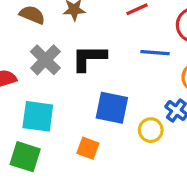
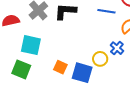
blue square: (112, 108) -> (82, 73), moved

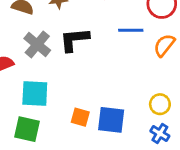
blue cross: (117, 48) -> (160, 134), moved
yellow circle: (100, 59) -> (160, 104), moved

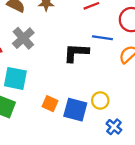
black L-shape: (74, 40) -> (76, 53), moved
yellow circle: (160, 104) -> (100, 100), moved

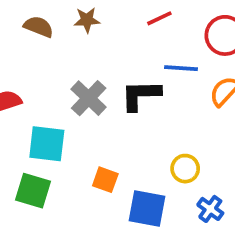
gray cross: (23, 38) -> (89, 98), moved
blue square: (75, 110) -> (147, 208), moved

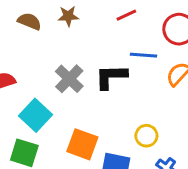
cyan square: (47, 144) -> (36, 115), turned 36
orange square: (105, 180) -> (82, 144), size x1.5

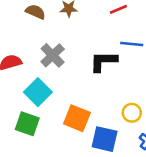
gray cross: (69, 79) -> (53, 55), moved

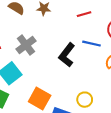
black L-shape: (103, 61) -> (67, 55), turned -60

